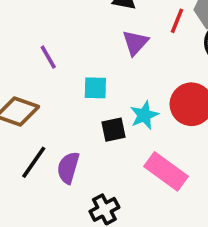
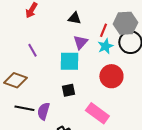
cyan square: (95, 88) -> (69, 61), moved, size x1.5
cyan star: (144, 115) -> (105, 46), moved
black line: (34, 162) -> (24, 108), turned 66

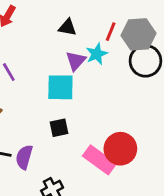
red line: (103, 30) -> (111, 32), moved
cyan star: (105, 46) -> (97, 54), moved
red circle: (111, 76) -> (120, 149), moved

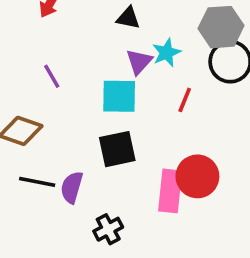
red line: (111, 32) -> (185, 100), moved
black square: (59, 128) -> (117, 149), size x1.5
pink rectangle: (99, 160) -> (170, 191), turned 60

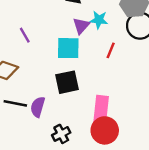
cyan star: (166, 53) -> (99, 20), turned 30
red circle: (197, 176) -> (105, 130), moved

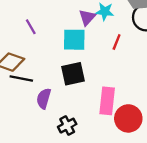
black line: (15, 103) -> (21, 78), moved
red circle: (105, 130) -> (128, 118), moved

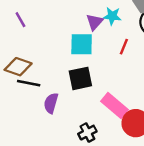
purple line: (31, 27) -> (20, 20), moved
pink rectangle: (107, 101) -> (115, 105), turned -56
black cross: (67, 126) -> (87, 133), moved

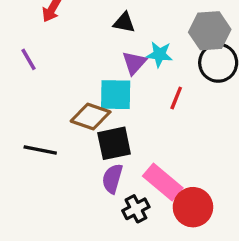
brown diamond: (18, 67) -> (91, 116), moved
purple semicircle: (51, 103) -> (112, 179), moved
black cross: (87, 133) -> (136, 209), moved

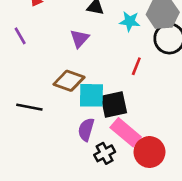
cyan star: (159, 54) -> (130, 21), moved
purple triangle: (134, 63) -> (80, 39), moved
cyan square: (116, 95) -> (91, 95), moved
black square: (114, 143) -> (114, 105), moved

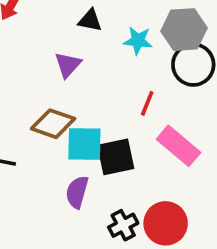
pink rectangle: (126, 132) -> (179, 146), moved
black cross: (105, 153) -> (123, 225), moved

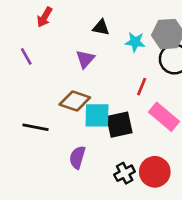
purple semicircle: (77, 192) -> (77, 157), moved

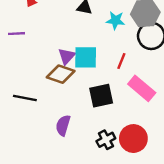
purple line: (26, 56) -> (16, 34), turned -63
purple triangle: (85, 59) -> (67, 56), moved
cyan square: (97, 115) -> (86, 57), moved

